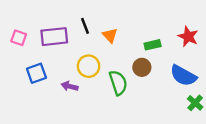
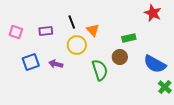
purple rectangle: (54, 37) -> (46, 31), size x0.6
red star: (188, 37) -> (153, 13), moved
yellow circle: (89, 66) -> (77, 45), moved
purple arrow: (70, 86) -> (56, 64), moved

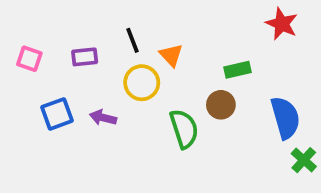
blue semicircle: (155, 64) -> (285, 118), turned -135

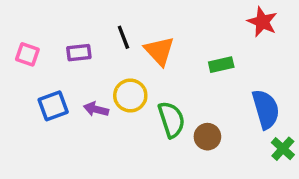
orange triangle: (171, 55) -> (159, 51), size x1.4
yellow circle: (142, 83) -> (130, 96), moved
brown circle: (221, 105) -> (207, 137), moved

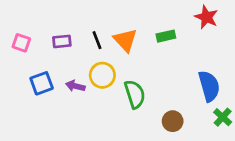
black line: (123, 37) -> (97, 40), moved
green rectangle: (221, 65) -> (166, 36), moved
brown circle: (207, 137) -> (173, 121), moved

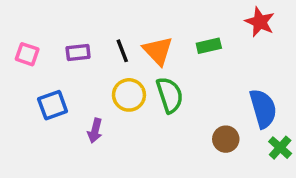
purple arrow: (75, 86) -> (95, 131), moved, turned -90
green semicircle: (135, 94) -> (170, 95), moved
brown circle: (173, 121) -> (226, 139), moved

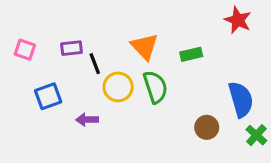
green rectangle: (209, 46) -> (191, 54), moved
black line: (122, 51) -> (95, 64), moved
purple arrow: (95, 131) -> (87, 120), turned 75

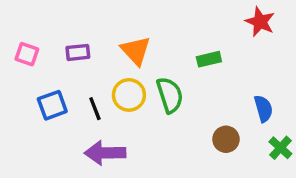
orange triangle: (145, 47) -> (136, 51), moved
black line: (95, 64) -> (95, 109), moved
blue semicircle: (241, 99) -> (263, 109), size x0.7
purple arrow: (87, 120) -> (105, 153), moved, size x1.6

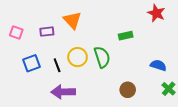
orange triangle: (136, 51) -> (72, 20), moved
blue semicircle: (263, 109) -> (158, 65), turned -56
brown circle: (226, 139) -> (128, 90), moved

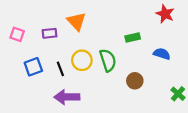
blue semicircle: (158, 65) -> (162, 54), moved
brown circle: (128, 90) -> (135, 81), moved

